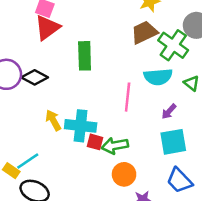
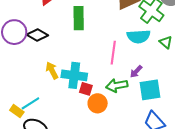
purple arrow: (169, 112) -> (136, 72), moved
green arrow: (115, 146) -> (117, 85), moved
orange circle: (124, 174) -> (98, 103), moved

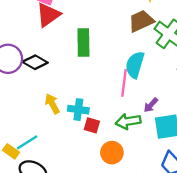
cyan semicircle: (139, 36) -> (135, 65), moved, turned 110
cyan cross: (74, 75) -> (78, 110), size x0.7
orange circle: (98, 103) -> (112, 153), moved

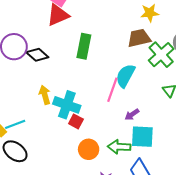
cyan cross: (78, 110) -> (67, 105), size x1.4
green arrow: (128, 121) -> (119, 147), moved

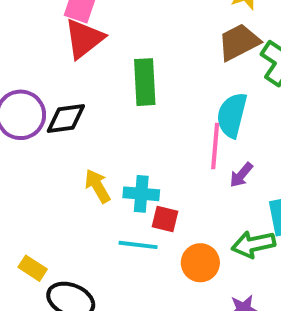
black diamond: (37, 55) -> (66, 119), turned -35
cyan cross: (67, 105) -> (141, 194), size x0.7
purple arrow: (132, 114) -> (241, 175), moved
cyan line: (15, 124) -> (138, 245), moved, turned 42

